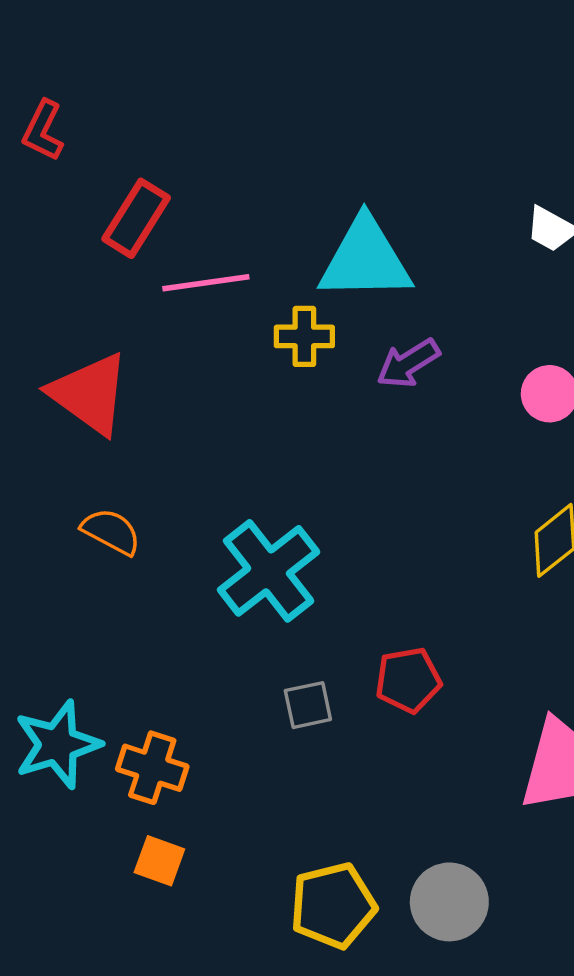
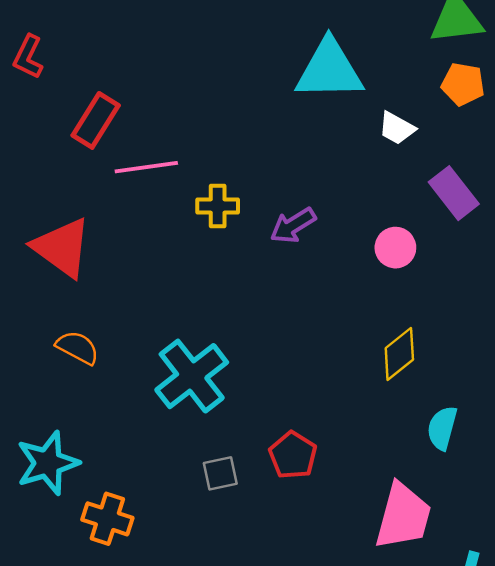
cyan triangle: (365, 259) -> (329, 70), moved
red pentagon: (408, 680) -> (293, 455), turned -30
cyan star: (57, 744) -> (48, 463), moved

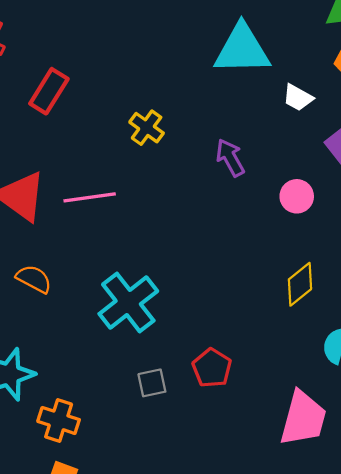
pink line: (146, 167) -> (90, 197), moved
yellow cross: (218, 206) -> (147, 128), moved, turned 36
purple arrow: (293, 226) -> (230, 158), moved, turned 93

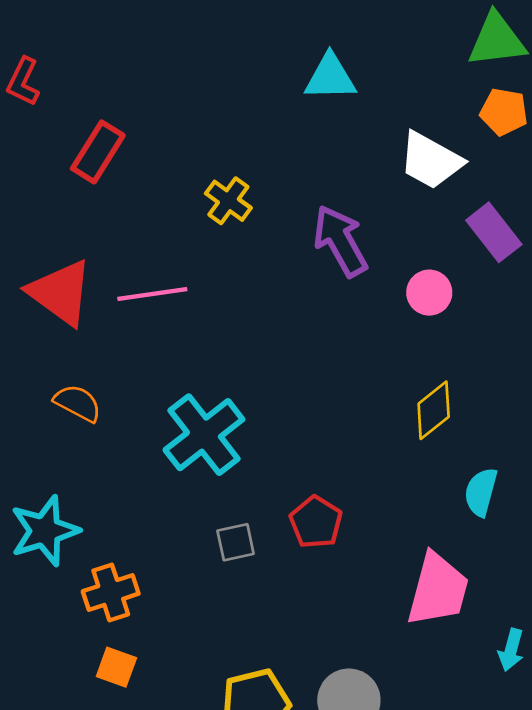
cyan triangle: (242, 49) -> (330, 77), moved, size x0.7
white trapezoid: (298, 98) -> (431, 161), size x1.6
purple arrow: (230, 158) -> (340, 241), size x1.4
orange cross: (59, 420) -> (111, 592), turned -36

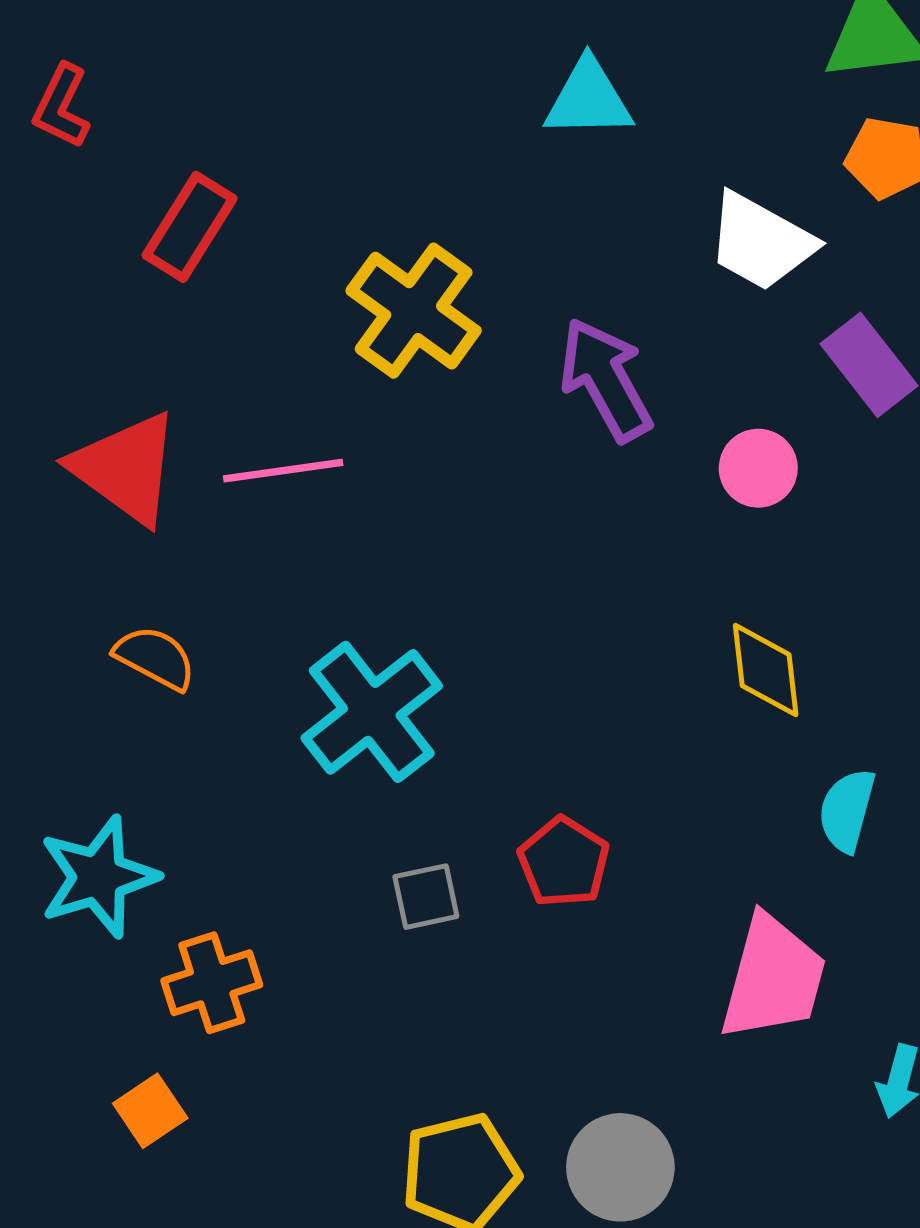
yellow cross: (228, 201) -> (414, 311), size x1.6
yellow diamond: (434, 410) -> (766, 670), turned -58
orange square: (116, 667) -> (150, 1111), moved, turned 36

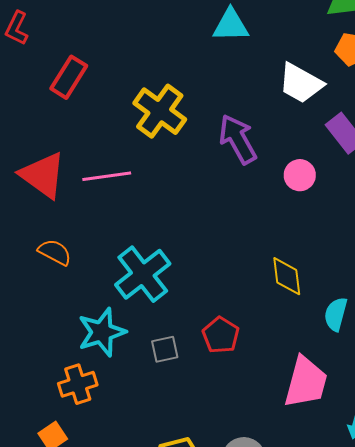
yellow diamond: (766, 670) -> (287, 276), moved
cyan star: (98, 877) -> (102, 332), moved

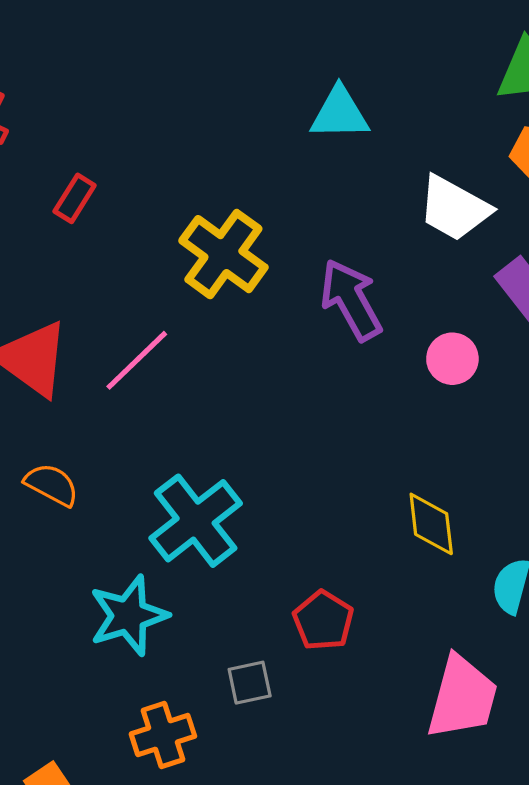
red rectangle: (69, 77) -> (75, 198), size x0.7
pink line: (107, 176) -> (137, 360), turned -36
gray square: (165, 349) -> (250, 683), moved
orange cross: (78, 384) -> (163, 735), moved

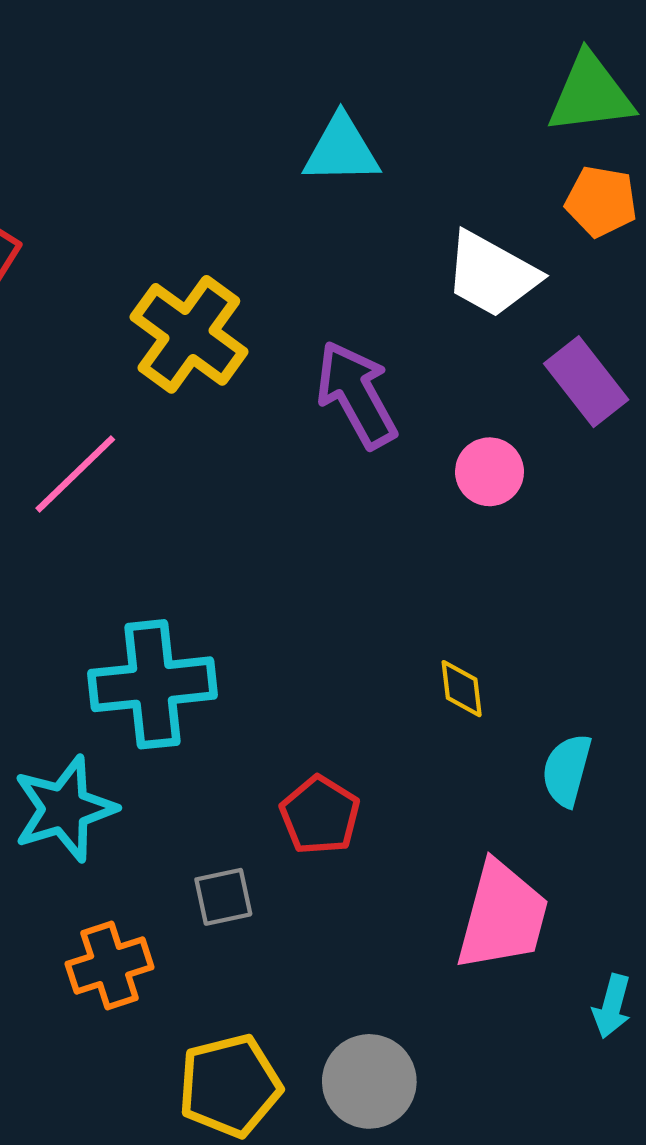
cyan cross: (196, 521) -> (152, 684), turned 32
yellow diamond: (431, 524) -> (462, 689), size x0.7

